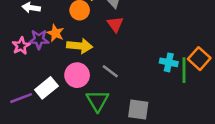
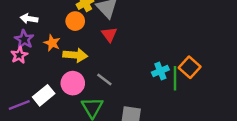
purple star: (39, 39) -> (24, 39), moved, turned 30
cyan cross: (169, 62) -> (160, 71), turned -35

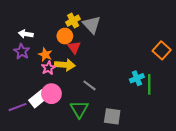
red triangle: (109, 34) -> (74, 47), moved
pink star: (19, 55) -> (48, 68), moved
orange square: (190, 67) -> (162, 50), moved
pink circle: (73, 83) -> (51, 94), moved

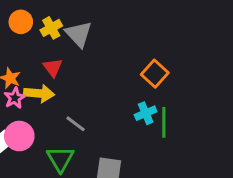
orange circle: (65, 36) -> (21, 22), moved
orange square: (162, 50) -> (155, 74), moved

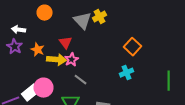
yellow cross: (51, 28) -> (100, 17), moved
pink star: (15, 98) -> (72, 60), moved
green line: (164, 122) -> (168, 81), moved

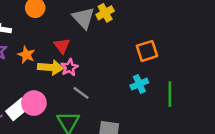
orange square: (132, 47) -> (147, 51), turned 30
green line: (168, 81) -> (170, 94), moved

